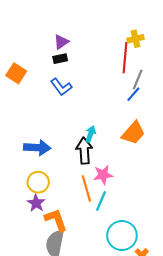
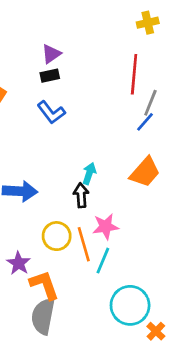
yellow cross: (136, 39) -> (148, 23), moved
black arrow: (84, 151) -> (81, 195), size x0.7
yellow circle: (38, 182) -> (57, 236), moved

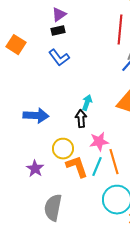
orange line: (84, 244) -> (114, 162), moved
orange L-shape: (44, 285) -> (77, 167), moved

